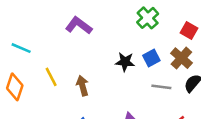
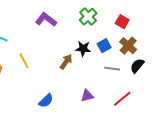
green cross: (148, 18) -> (88, 17), moved
red square: (189, 30) -> (122, 22), moved
brown arrow: (82, 86) -> (66, 62), moved, turned 49

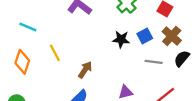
brown arrow: (66, 62) -> (85, 70), moved

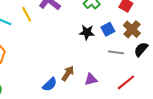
yellow line: (55, 53) -> (27, 14), moved
brown arrow: (85, 70) -> (68, 73), moved

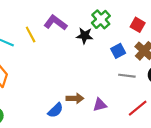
black star: (87, 32) -> (85, 36), moved
brown arrow: (68, 73) -> (75, 98), turned 56

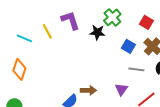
purple L-shape: (55, 23) -> (70, 20), turned 35
blue square: (118, 51) -> (128, 46), turned -32
purple triangle: (100, 105) -> (121, 89), moved, turned -40

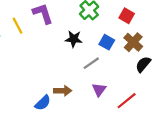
black star: (97, 32) -> (74, 39), moved
gray line: (136, 69) -> (91, 63), moved, turned -42

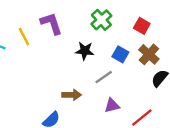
purple triangle: (99, 90) -> (112, 106), turned 40
brown arrow: (63, 91) -> (72, 95), moved

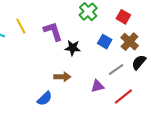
purple L-shape: (51, 23) -> (53, 31), moved
black star: (85, 51) -> (73, 48), moved
gray line: (104, 77) -> (116, 70), moved

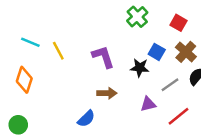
yellow line: (21, 26) -> (58, 51), moved
purple L-shape: (53, 31) -> (103, 57), moved
black star: (73, 48) -> (140, 68), moved

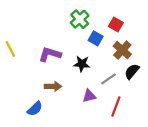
blue square: (157, 52) -> (96, 38), moved
purple L-shape: (103, 57) -> (50, 54), turned -55
red line: (179, 116) -> (116, 107), turned -30

